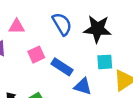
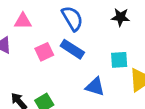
black star: (97, 29) -> (120, 17), moved, size x0.6
blue rectangle: (62, 67) -> (72, 49), moved

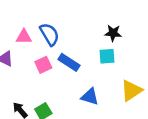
blue semicircle: (72, 18) -> (49, 34), moved
cyan square: (119, 60) -> (107, 56), moved

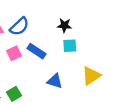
black star: (113, 33) -> (64, 25), moved
blue semicircle: (49, 34) -> (19, 26), turned 78

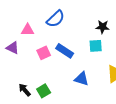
black star: (64, 25) -> (103, 27), moved
blue semicircle: (19, 26) -> (56, 19), moved

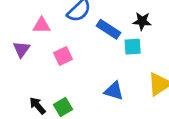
purple triangle: (13, 48) -> (21, 49), turned 40
blue rectangle: (65, 51) -> (109, 29), moved

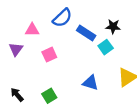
cyan square: (133, 47) -> (106, 47), turned -32
black arrow: (38, 106) -> (17, 95), moved

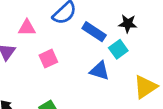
blue triangle: (90, 83) -> (100, 71), moved

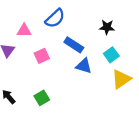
blue rectangle: (94, 32) -> (74, 45), moved
cyan square: (118, 49) -> (111, 55), moved

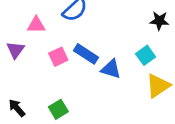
black star: (107, 27) -> (159, 21), moved
blue rectangle: (74, 45) -> (86, 54), moved

